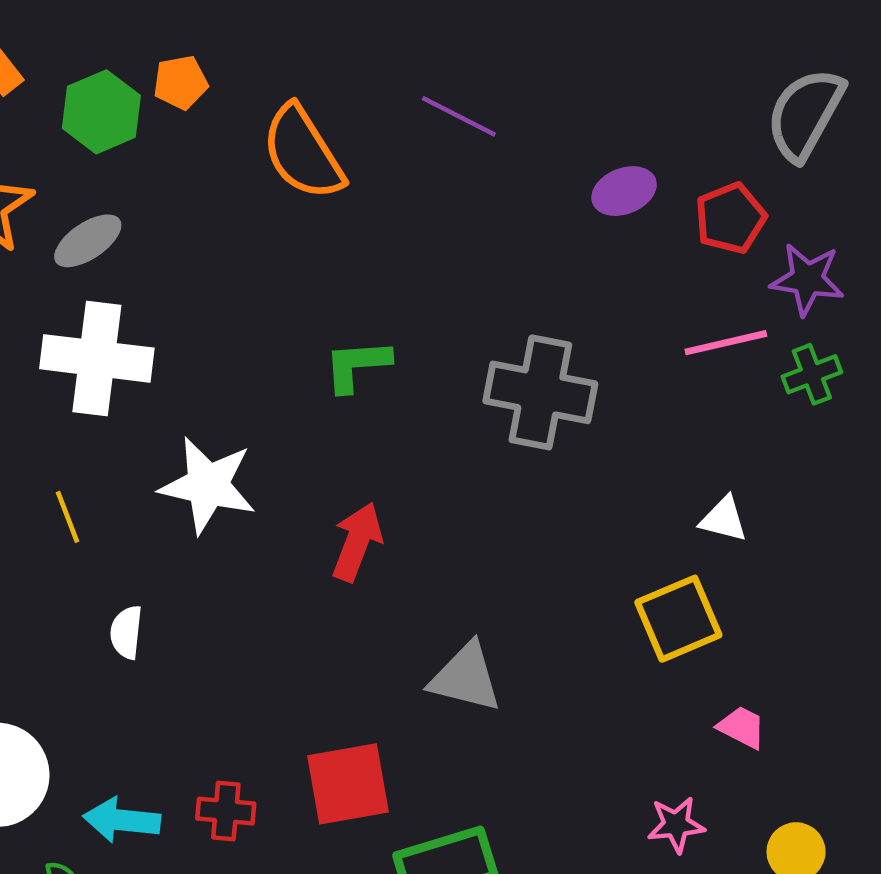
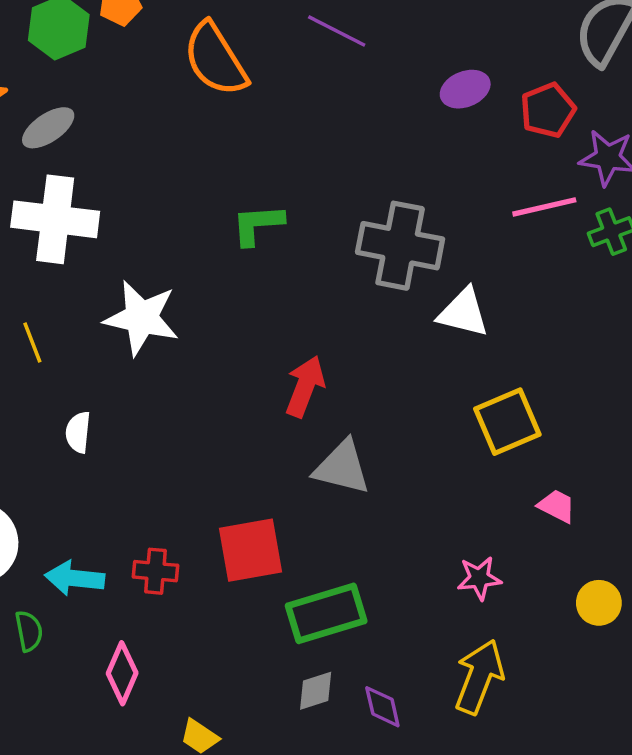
white triangle: (724, 519) -> (463, 313), moved, size x1.4
red arrow: (357, 542) -> (305, 386), moved
pink star: (676, 825) -> (479, 578), moved

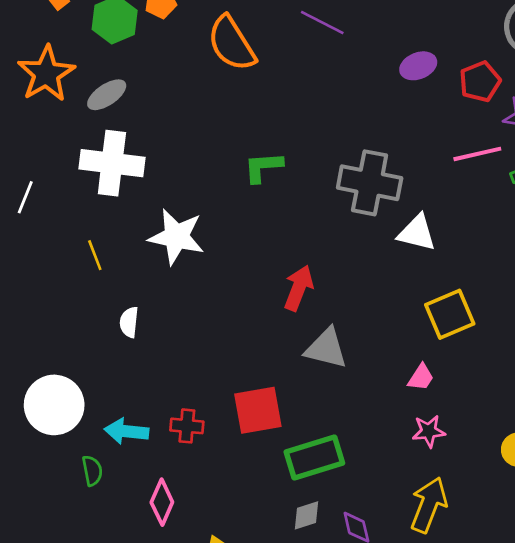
pink trapezoid: (557, 506) -> (421, 377), moved, turned 96

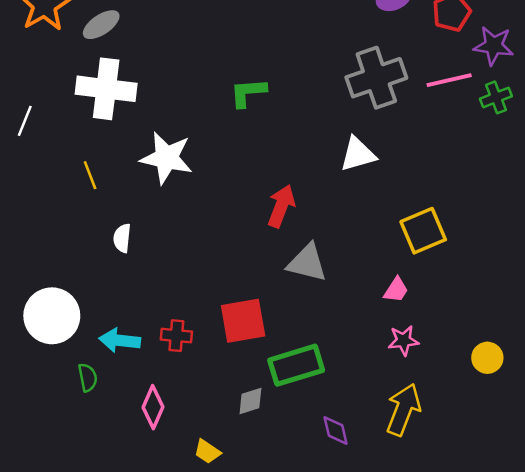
gray cross: (370, 183) -> (376, 78), moved, turned -30
white triangle: (417, 233) -> (358, 154), moved, turned -30
gray diamond: (306, 515) -> (250, 401), moved

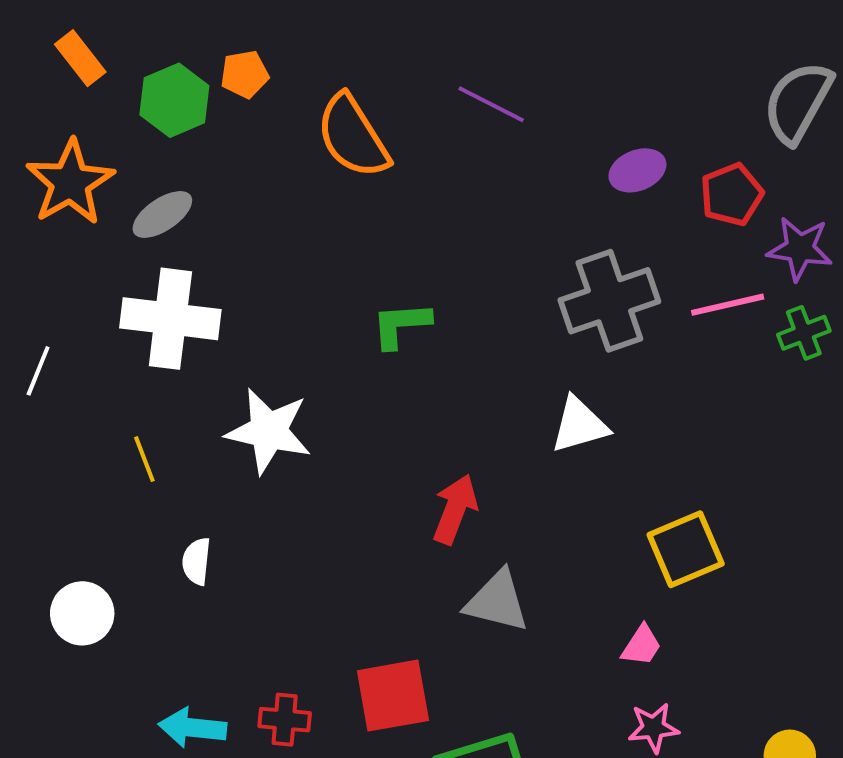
white circle: (52, 316) -> (82, 613), moved, size x0.7

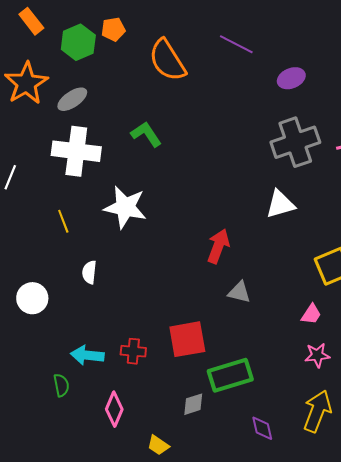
purple ellipse: (637, 170) -> (291, 78), moved
green L-shape: (401, 325) -> (146, 134), moved, turned 60
gray triangle: (497, 601) -> (239, 292), size x0.7

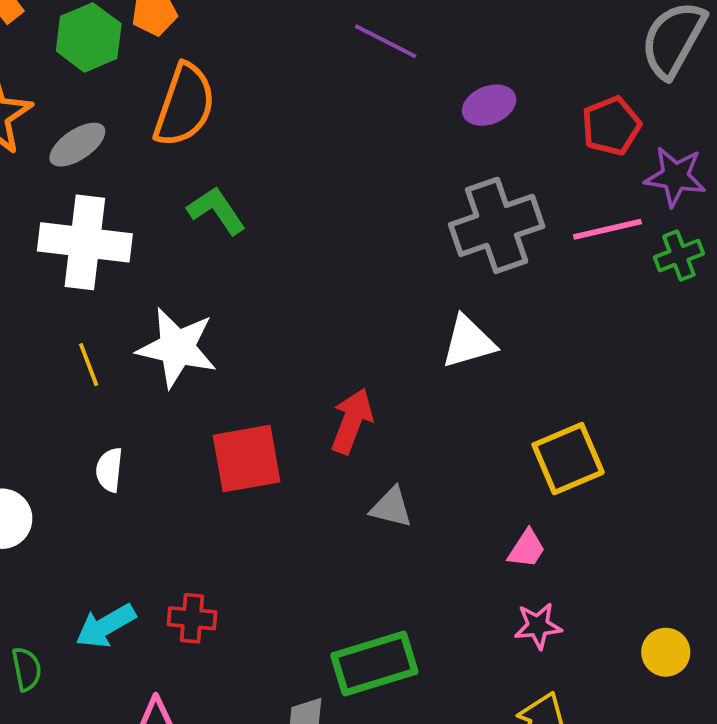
orange semicircle: (167, 60) -> (185, 105), moved, turned -129
yellow line: (63, 221) -> (89, 365), moved
red square: (187, 339) -> (247, 459), moved
cyan arrow: (87, 355) -> (106, 626), turned -36
green semicircle: (61, 385) -> (27, 669), moved

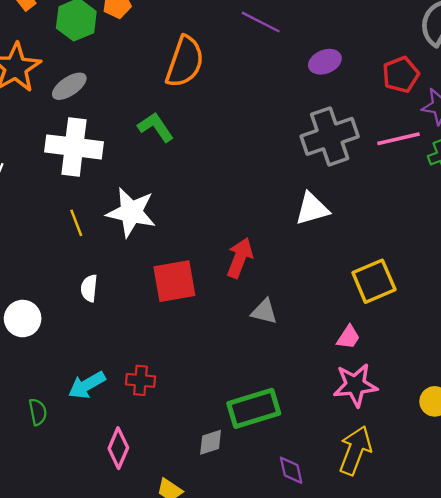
orange semicircle: (185, 105) -> (185, 62), moved
pink star: (538, 626) -> (355, 385), size x1.5

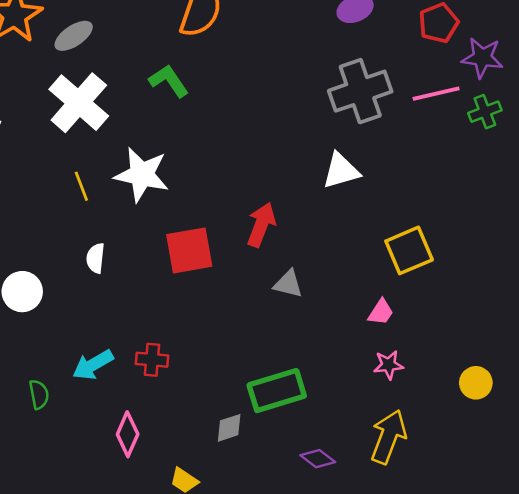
white cross: (74, 147) -> (79, 103), turned 34
pink star: (355, 385) -> (388, 365), size x0.6
purple diamond: (291, 470) -> (318, 459), turned -40

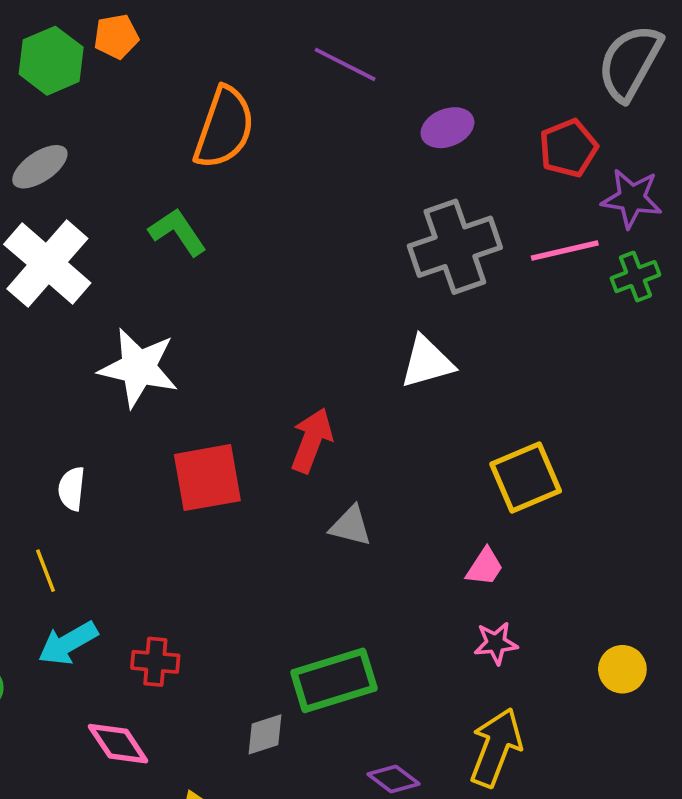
yellow line: (81, 186) -> (45, 571), moved
red cross: (152, 360) -> (155, 662), moved
pink diamond: (128, 434) -> (118, 744), turned -57

